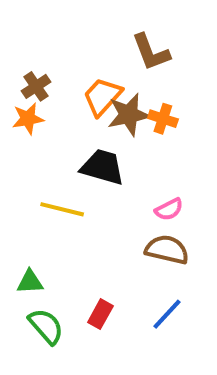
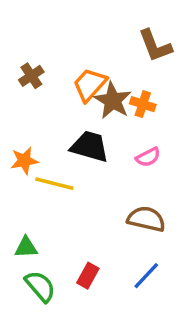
brown L-shape: (151, 52) -> (155, 46), moved
brown star: (129, 115) -> (113, 101), turned -30
orange star: (28, 119) -> (24, 161), moved
pink semicircle: (169, 209) -> (148, 157), moved

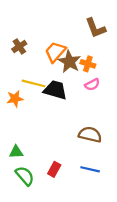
pink semicircle: (148, 157) -> (92, 85), moved
yellow line: (54, 184) -> (33, 83), moved
blue line: (146, 276) -> (90, 169), turned 60

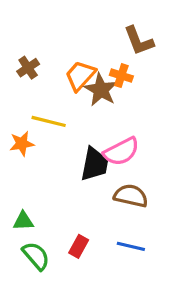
orange cross: (88, 64) -> (121, 76), moved
pink semicircle: (92, 85) -> (121, 151), moved, size x1.6
black trapezoid: (55, 90) -> (94, 164), moved, turned 85

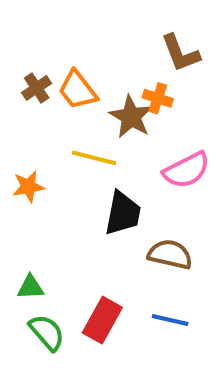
orange trapezoid: (80, 76) -> (78, 90), moved, turned -80
yellow line: (49, 121) -> (94, 158), moved
pink semicircle: (121, 151) -> (186, 170), moved
red rectangle: (79, 246) -> (102, 320), size x1.5

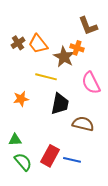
pink semicircle: (186, 170) -> (91, 83), turned 90
orange star: (28, 187) -> (21, 99), moved
blue line: (170, 320) -> (72, 160), moved

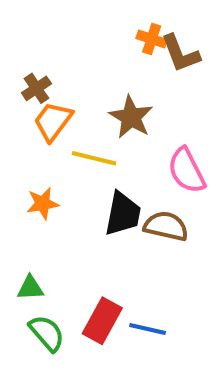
orange trapezoid: (38, 44) -> (53, 121), moved, turned 75
orange cross: (77, 48) -> (152, 39), moved
brown semicircle: (83, 124) -> (166, 226), moved

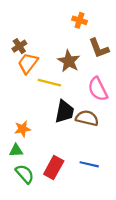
brown L-shape: (180, 53) -> (99, 48), moved
orange star: (43, 204) -> (23, 129), moved
blue line: (148, 329) -> (89, 164), moved

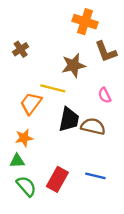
orange cross: (79, 20) -> (85, 22), size x1.5
brown star: (69, 61) -> (74, 65), turned 30
orange trapezoid: (28, 63) -> (31, 103), moved
pink semicircle: (98, 89) -> (105, 95), size x0.6

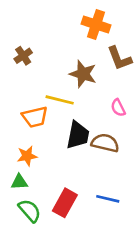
brown star: (74, 65) -> (83, 74), turned 30
orange trapezoid: (31, 103) -> (35, 117), turned -140

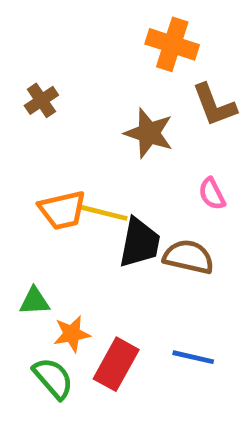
yellow line: (60, 100) -> (102, 212), moved
orange star: (27, 156) -> (72, 334), moved
green triangle: (19, 182) -> (34, 301), moved

